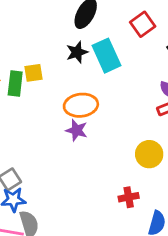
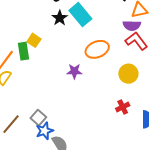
yellow square: (33, 73) -> (34, 40), turned -32
orange ellipse: (81, 105) -> (97, 49), moved

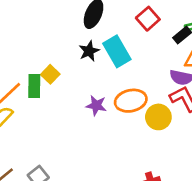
purple star: (74, 71) -> (96, 105), moved
yellow circle: (128, 74) -> (158, 117), moved

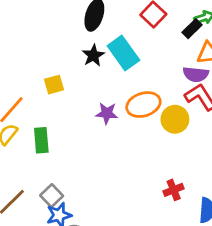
yellow square: (50, 74) -> (54, 85), turned 36
green rectangle: (34, 86) -> (41, 140), moved

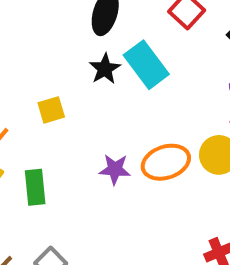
orange ellipse: (143, 105) -> (166, 162), moved
purple star: (107, 113) -> (115, 169), moved

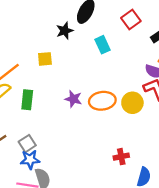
cyan rectangle: (146, 65) -> (103, 45), size x0.7
black star: (105, 69) -> (65, 31), moved

